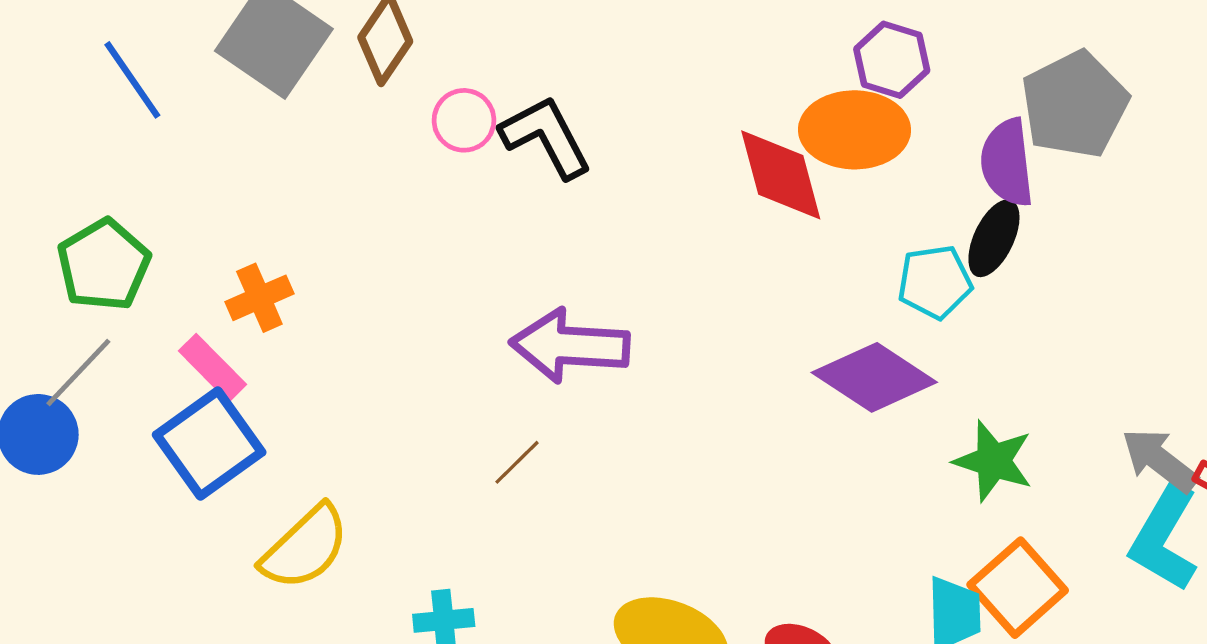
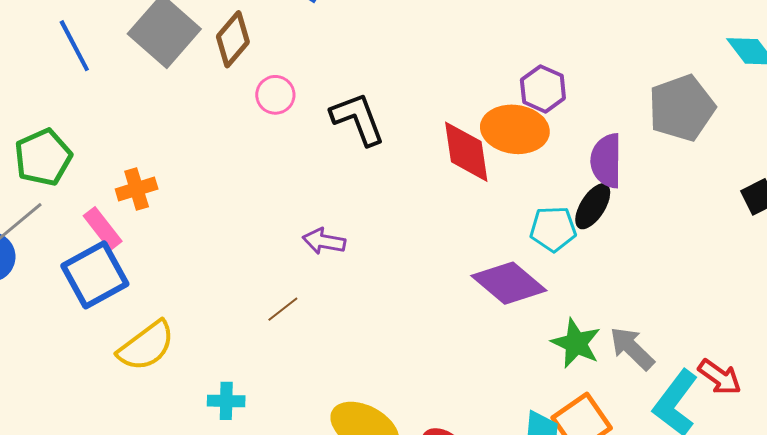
gray pentagon: (1075, 105) -> (682, 108), moved
black L-shape: (546, 137) -> (358, 119), moved
purple arrow: (570, 346) -> (324, 241), size x0.6
gray arrow: (1160, 460) -> (632, 348), moved

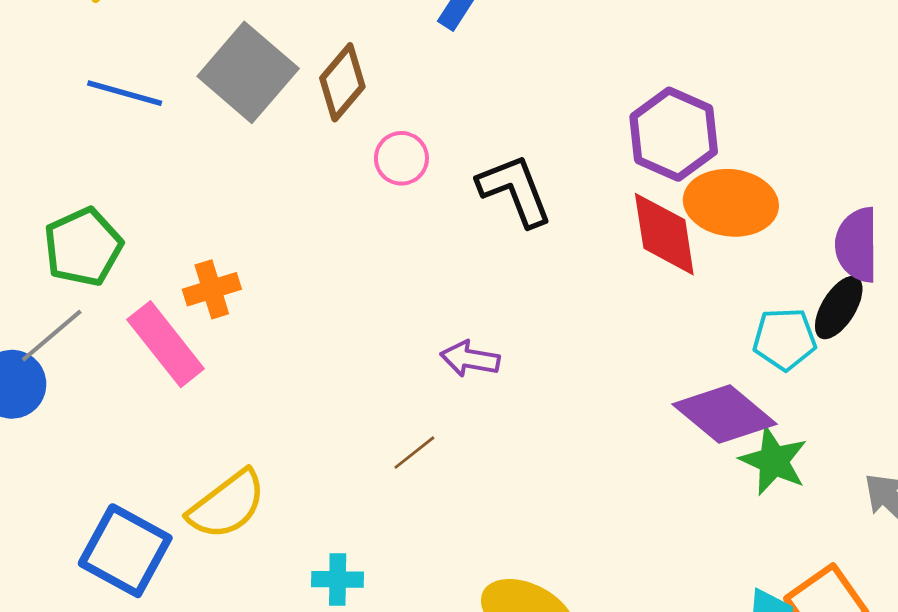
blue line: (74, 46) -> (125, 93), turned -46
purple hexagon: (543, 89) -> (674, 134), moved, size x1.4
pink rectangle: (103, 229) -> (166, 344), size x1.4
blue square: (95, 275) -> (125, 551), moved, turned -32
green star: (576, 343) -> (774, 461), moved

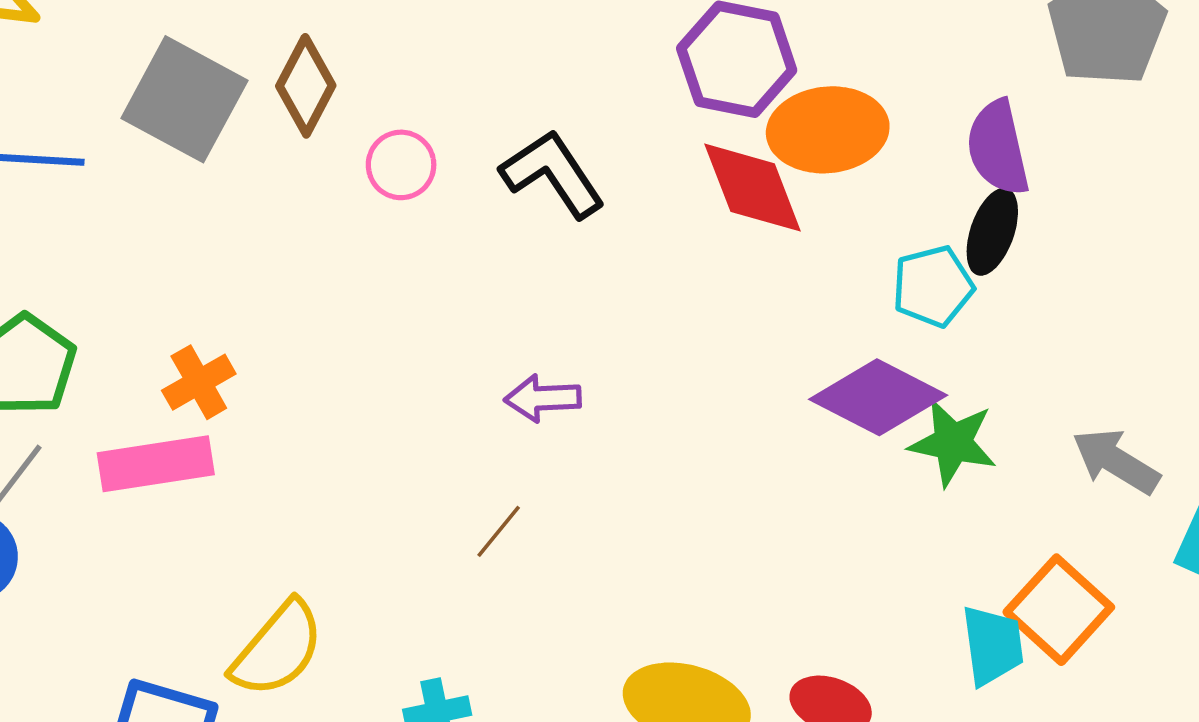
pink rectangle: (166, 344) -> (156, 464), turned -48

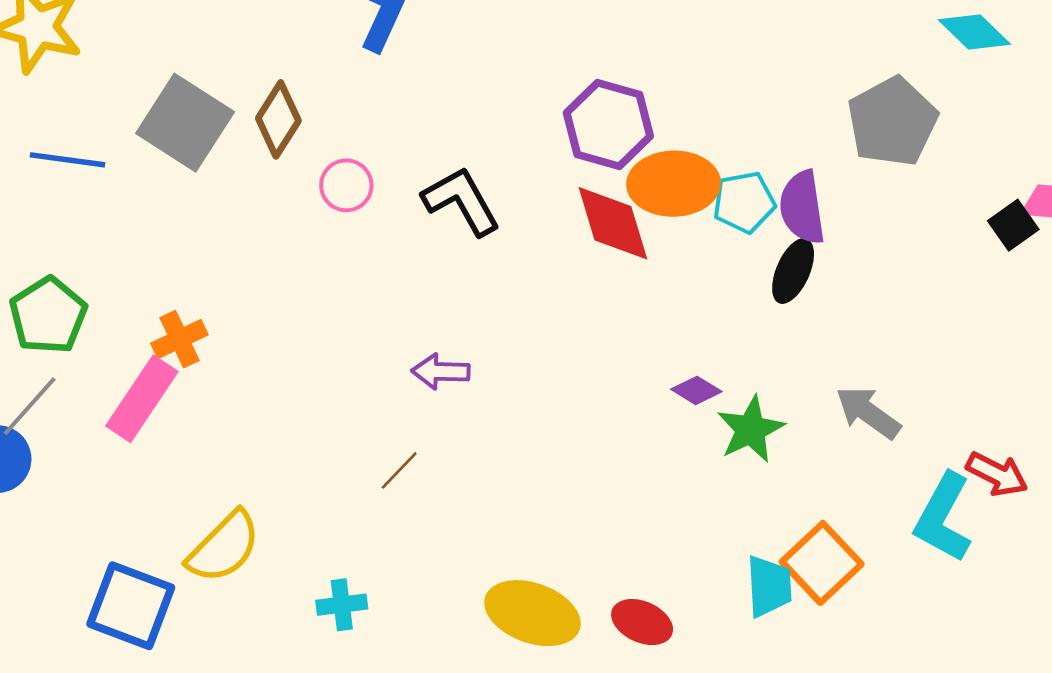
cyan pentagon: (933, 286) -> (744, 202), moved
purple diamond: (878, 397) -> (696, 390), size x0.5
green star: (953, 443) -> (751, 429), turned 30
gray arrow: (1116, 461) -> (868, 413), moved
pink rectangle: (156, 464) -> (142, 399), turned -52

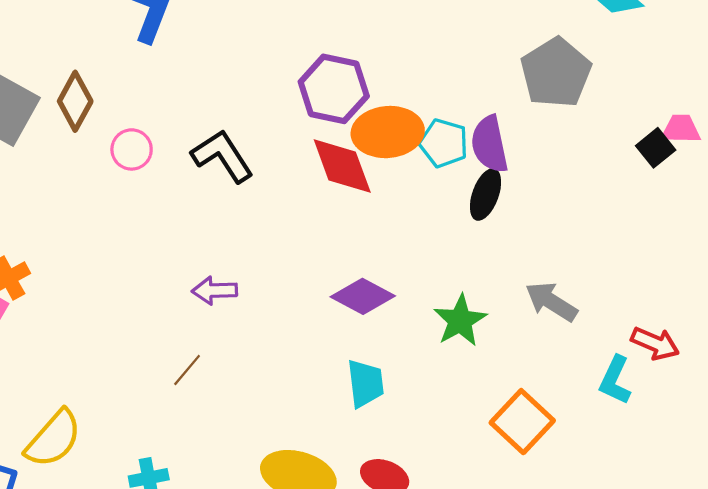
cyan pentagon: (744, 202) -> (444, 143), turned 30
purple diamond: (696, 390) -> (363, 296), moved, size x1.6
cyan L-shape: (943, 518) -> (615, 380), size x0.7
cyan trapezoid: (769, 586) -> (365, 383), moved

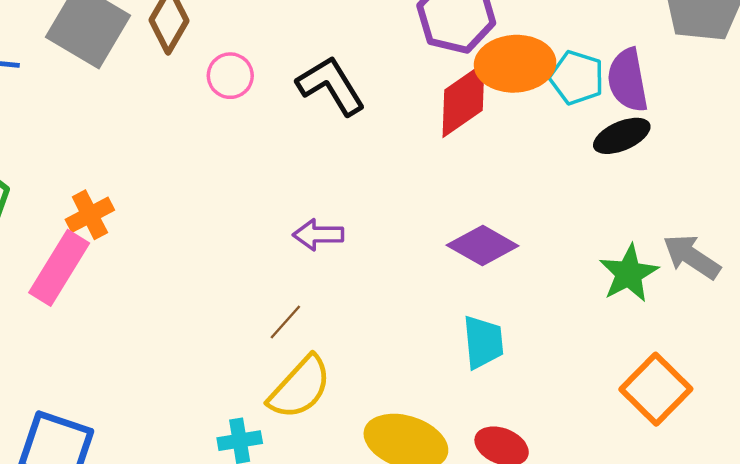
red diamond: (342, 166) -> (463, 100), turned 74
black ellipse: (486, 194) -> (622, 136), turned 45
green star: (460, 321) -> (629, 273), moved
yellow semicircle: (53, 439) -> (300, 387), moved

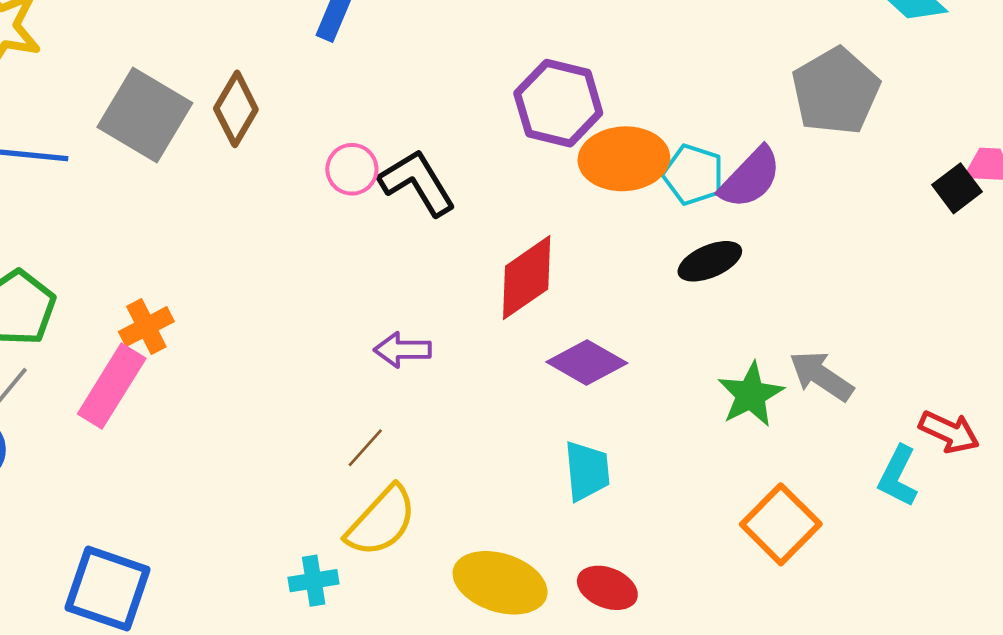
pink circle: (230, 76) -> (352, 169), moved
purple semicircle: (628, 80) -> (750, 178), turned -126
red diamond: (463, 100) -> (527, 278), moved
black ellipse: (622, 136) -> (710, 261), moved

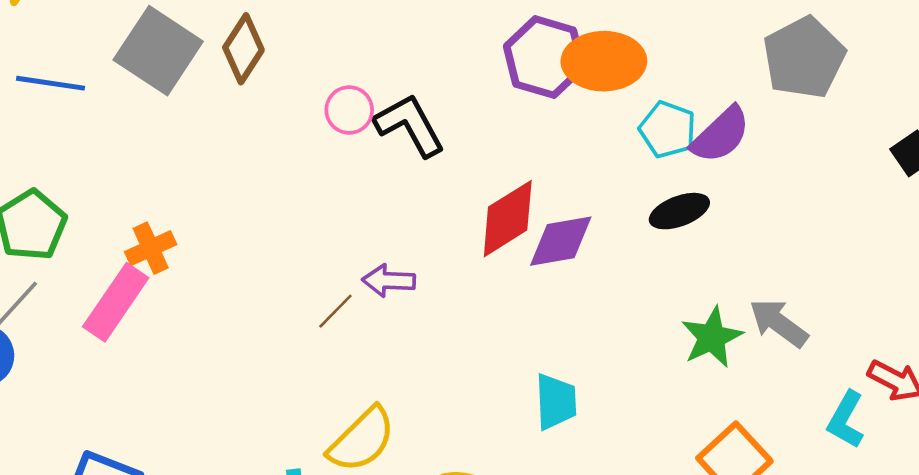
orange ellipse: (624, 159) -> (604, 61), moved
purple diamond: (587, 363) -> (561, 241), moved, turned -42
brown line: (365, 448) -> (335, 311), moved

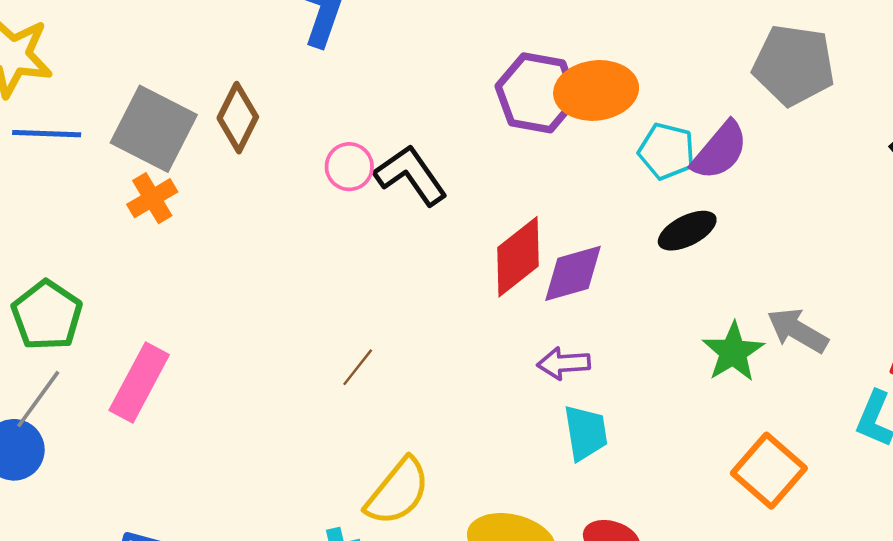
gray pentagon: (804, 58) -> (794, 65), turned -30
blue line: (51, 83) -> (47, 134), moved
orange cross: (151, 248) -> (152, 198), moved
purple arrow: (389, 281) -> (564, 363), moved

